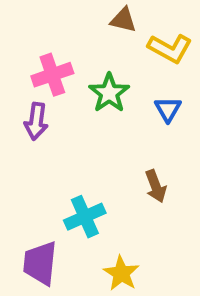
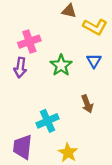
green star: (109, 93) -> (61, 65), moved

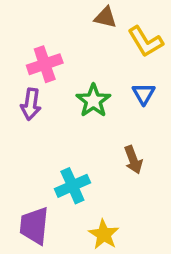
yellow L-shape: (95, 27) -> (145, 42), turned 30

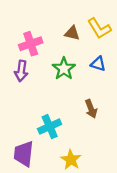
brown triangle: (105, 17) -> (72, 33), moved
blue triangle: (144, 94) -> (98, 64), turned -42

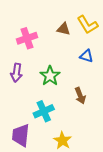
green star: (64, 69) -> (50, 76), moved
purple arrow: (21, 71) -> (17, 73), moved

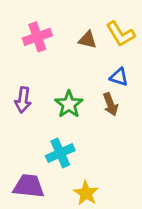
pink cross: (27, 38) -> (37, 37), moved
brown arrow: (80, 96) -> (110, 104), moved
purple trapezoid: (21, 135) -> (29, 186), turned 90

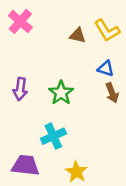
pink cross: (37, 37) -> (20, 21), moved, turned -30
brown arrow: (110, 104) -> (112, 93), moved

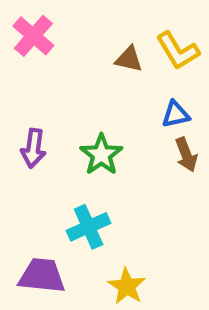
blue triangle: (106, 69) -> (176, 114), turned -30

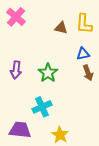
yellow L-shape: (178, 51) -> (84, 24), turned 35

